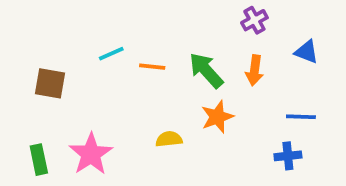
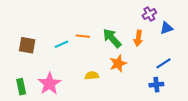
purple cross: (254, 20) -> (149, 14), moved
blue triangle: (307, 52) -> (167, 28), turned -40
cyan line: (111, 54) -> (62, 44), moved
blue line: (301, 117) -> (163, 63), turned -35

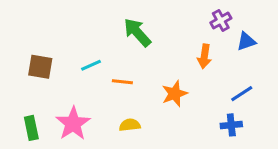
orange line: (83, 36) -> (122, 82), moved
green arrow: (112, 38) -> (137, 32), moved
yellow semicircle: (92, 76) -> (130, 125), moved

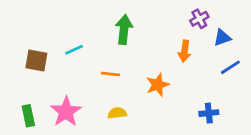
green arrow: (137, 32) -> (124, 30), turned 48
cyan line: (91, 65) -> (74, 50), moved
blue line: (242, 94) -> (230, 67), moved

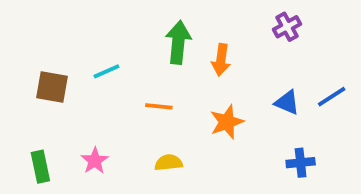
blue triangle: (222, 38) -> (287, 102), moved, turned 42
orange arrow: (185, 51) -> (221, 60), moved
pink star: (66, 112) -> (95, 161), size x0.6

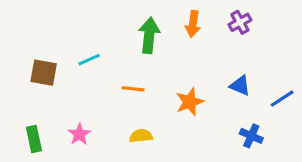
orange arrow: (221, 60) -> (193, 24), moved
blue line: (332, 97) -> (282, 99), moved
blue cross: (301, 163) -> (251, 136), turned 30

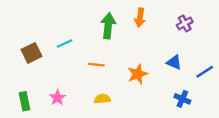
purple cross: (240, 22) -> (185, 23), moved
brown square: (44, 73) -> (32, 53), turned -36

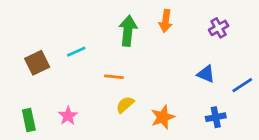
orange star: (138, 74) -> (163, 117), moved
yellow semicircle: (102, 99) -> (125, 105), moved, turned -35
blue cross: (182, 99) -> (216, 117), turned -35

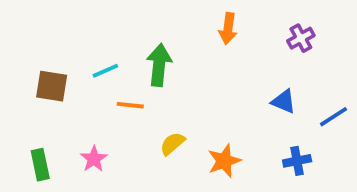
green arrow: (128, 31) -> (159, 65), moved
brown square: (37, 63) -> (52, 86), turned 35
orange line: (114, 77) -> (130, 105), moved

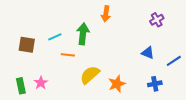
orange arrow: (228, 29) -> (106, 14), moved
yellow semicircle: (172, 144) -> (90, 75), size x1.5
pink star: (94, 159) -> (41, 83), moved

